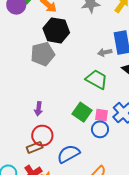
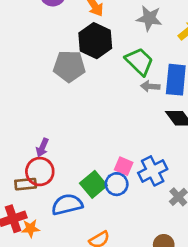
green trapezoid: (97, 79) -> (139, 61), moved
purple arrow: (38, 109) -> (42, 147), moved
green square: (82, 112) -> (93, 184), moved

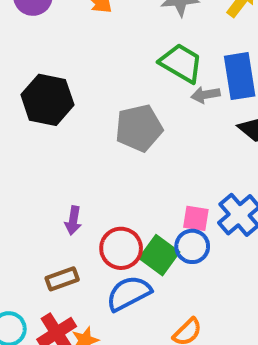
black hexagon: (95, 41) -> (47, 100), moved
gray pentagon: (69, 66) -> (139, 128), moved
red circle: (40, 172) -> (121, 248), moved

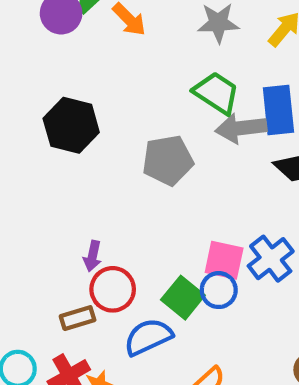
gray arrow: (205, 95) -> (241, 128), size x1.6
pink square: (196, 218) -> (224, 260), size x1.4
red circle: (121, 248) -> (113, 289), moved

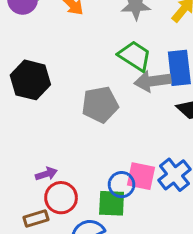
purple arrow: (92, 256) -> (46, 174), turned -120
blue circle: (219, 290) -> (121, 185), moved
green square: (183, 298) -> (112, 203), turned -36

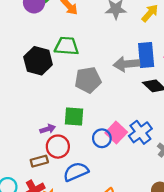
green trapezoid: (135, 56) -> (67, 46), moved, turned -30
pink square: (141, 176) -> (116, 133), turned 30
green square: (112, 203) -> (74, 117), moved

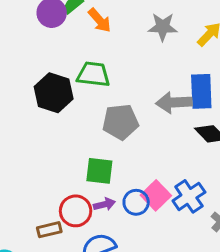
purple arrow: (48, 129) -> (104, 204), moved

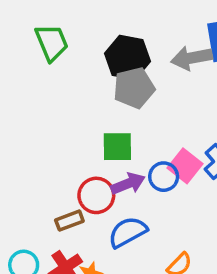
green trapezoid: (93, 74) -> (52, 42), moved, turned 68
black hexagon: (54, 93) -> (128, 57), moved
purple arrow: (104, 204) -> (128, 184), size x1.4

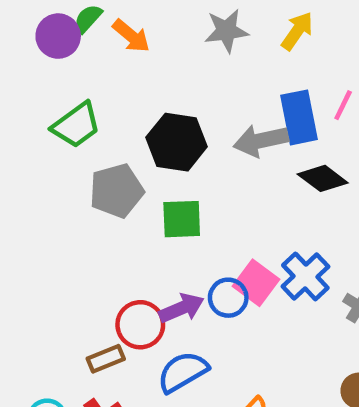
green trapezoid: (52, 42) -> (76, 125), turned 78
gray pentagon: (134, 88) -> (117, 191), moved
green square: (117, 147) -> (182, 219), moved

